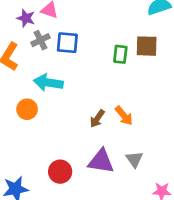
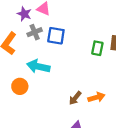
orange arrow: (124, 116) -> (96, 97), turned -70

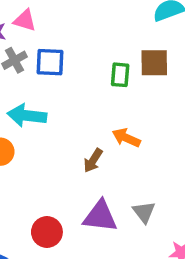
orange arrow: (96, 97) -> (126, 138), moved, turned -133

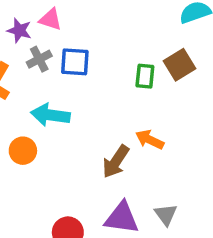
brown square: (154, 63) -> (180, 65), turned -32
brown arrow: (93, 160) -> (116, 162), size x1.4

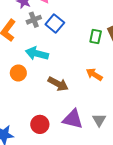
blue square: (75, 62) -> (55, 24), turned 30
brown arrow: (116, 162) -> (58, 84), moved, turned -102

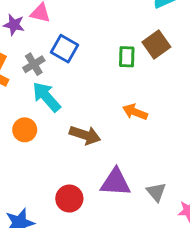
gray cross: (34, 20) -> (34, 64), moved
cyan arrow: (37, 54) -> (46, 97), turned 45
gray triangle: (99, 120) -> (156, 192), moved

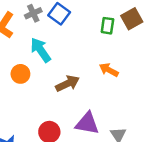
gray cross: (34, 64) -> (33, 13), moved
brown arrow: (85, 135) -> (67, 83), turned -50

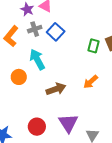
orange arrow: (109, 70) -> (91, 82), turned -77
purple triangle: (87, 123) -> (68, 123), turned 40

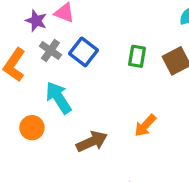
gray cross: (35, 29) -> (50, 51), turned -32
green rectangle: (94, 46) -> (137, 56), moved

